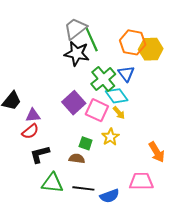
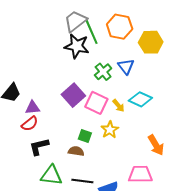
orange hexagon: (133, 42) -> (120, 27), moved
green cross: (103, 79) -> (103, 72), size x0.7
cyan diamond: (117, 96) -> (140, 99), moved, turned -30

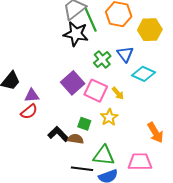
cyan diamond: (140, 99) -> (143, 74), moved
black L-shape: (39, 147) -> (58, 134), moved, turned 60
green triangle: (51, 175) -> (104, 155), moved

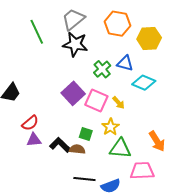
green line: (91, 20) -> (37, 32), moved
blue triangle: (125, 54) -> (125, 63), turned -36
purple triangle: (32, 96) -> (34, 140), moved
green triangle: (104, 155) -> (120, 149), moved

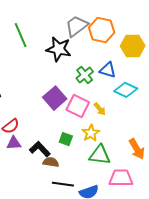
gray trapezoid: (73, 19) -> (77, 26), moved
brown semicircle: (77, 149) -> (51, 162), moved

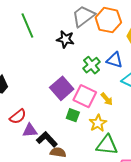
black star: (59, 49) -> (65, 39), size x0.7
green square: (66, 139) -> (73, 115), moved
purple triangle: (14, 143) -> (30, 130), moved

